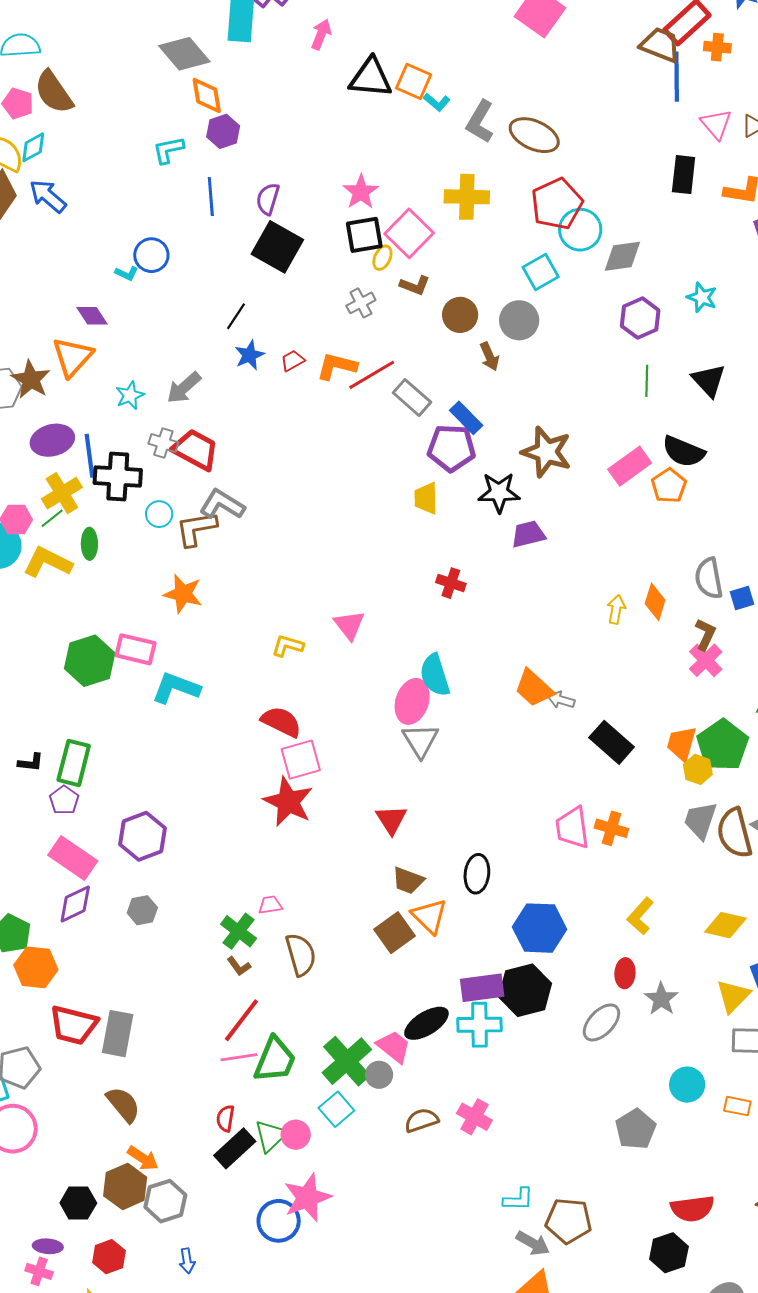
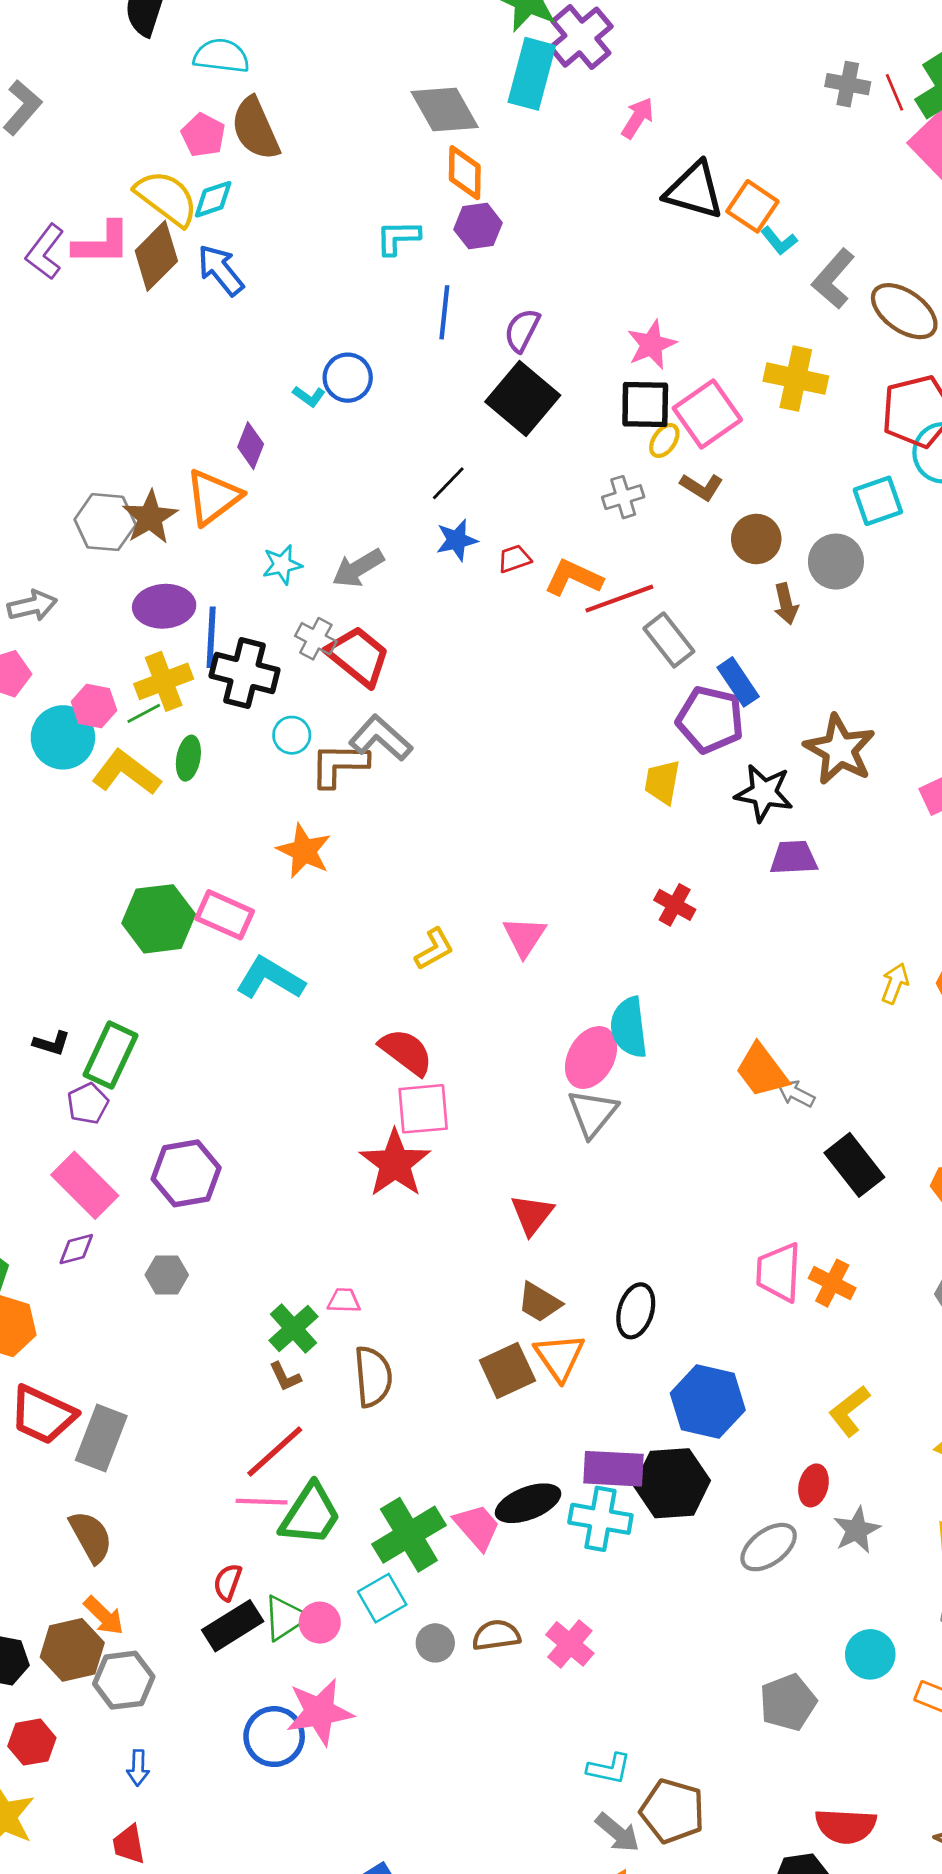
purple diamond: (92, 316) -> (251, 446), turned 44
yellow L-shape: (288, 646) -> (434, 949), turned 124
purple diamond: (75, 904) -> (76, 1249), size x0.7
gray circle: (379, 1075) -> (435, 1643), moved

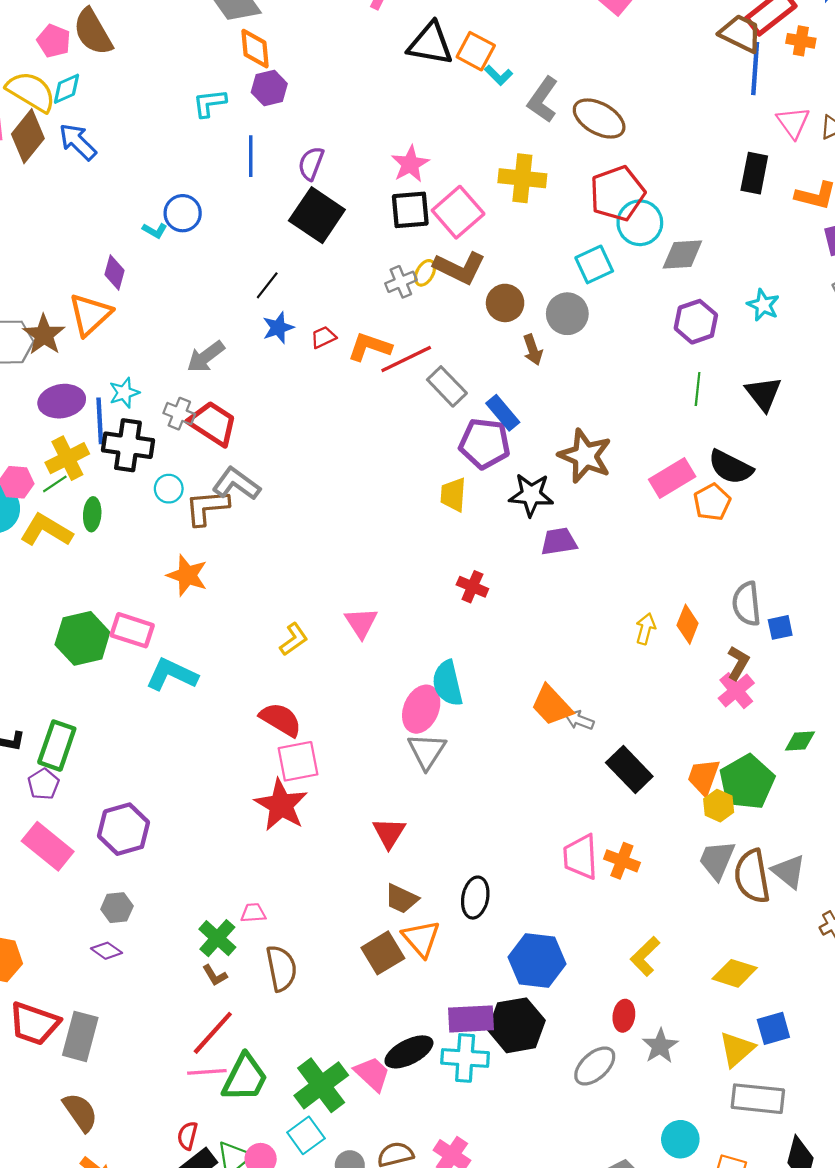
yellow ellipse: (664, 441) -> (425, 273), moved
brown L-shape: (702, 487) -> (460, 268), size x1.6
cyan star: (282, 565) -> (124, 393), moved
purple diamond: (76, 1249) -> (107, 951), moved, turned 56

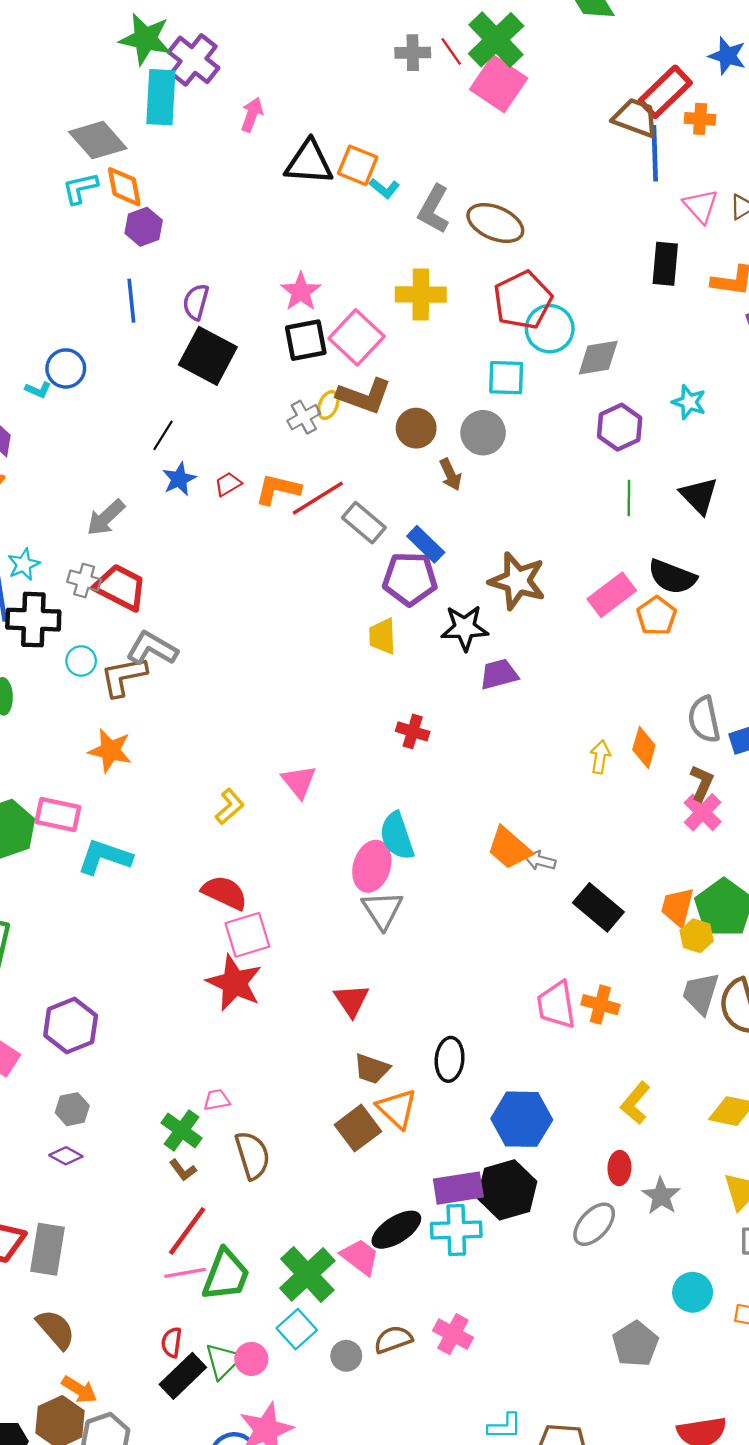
cyan L-shape: (210, 103) -> (80, 188), moved
cyan square: (594, 264) -> (506, 378), turned 33

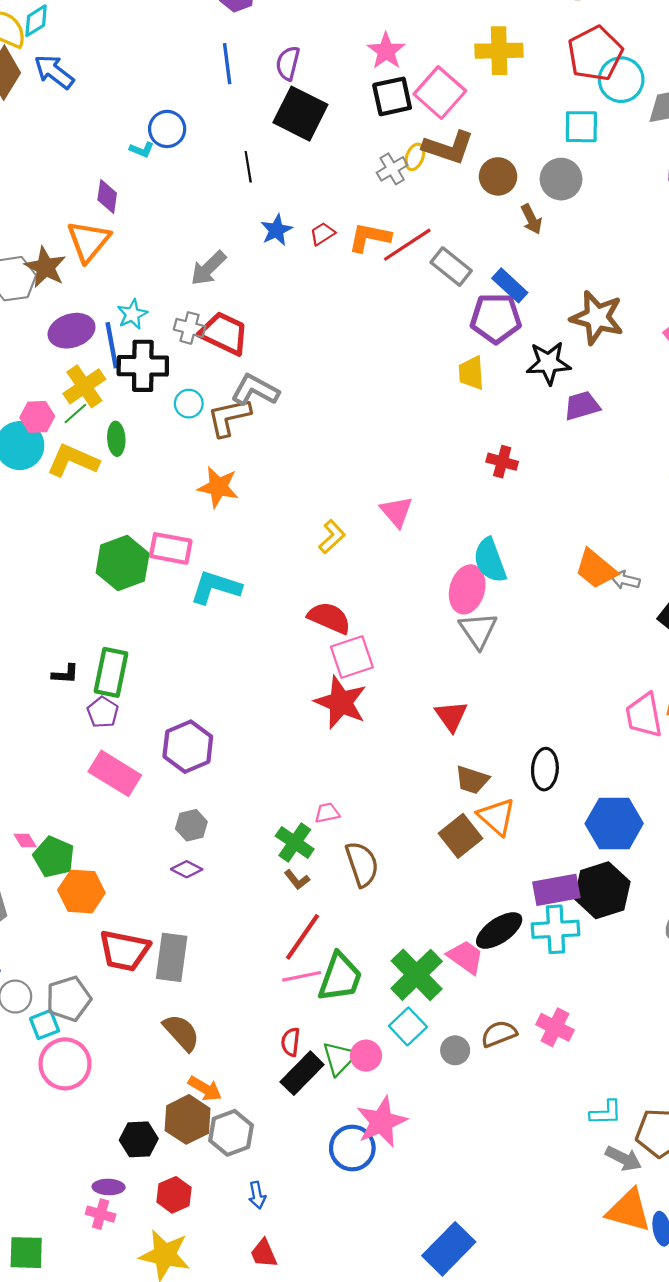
black line: (163, 435) -> (248, 167), moved, turned -40

